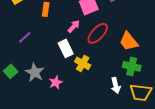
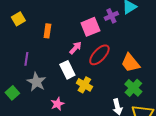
purple line: (25, 37) -> (26, 59), turned -40
green cross: (132, 66) -> (133, 88), turned 30
gray star: (35, 72) -> (36, 82), moved

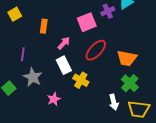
pink arrow: (75, 48) -> (64, 43), moved
orange trapezoid: (130, 63) -> (127, 58), turned -40

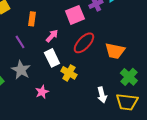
purple line: (23, 54) -> (20, 42), moved, turned -40
green cross: (130, 83) -> (129, 77), moved

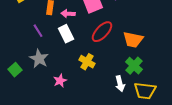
pink arrow: (52, 36) -> (68, 14), moved, turned -128
white rectangle: (52, 58) -> (66, 34), moved
green cross: (129, 77) -> (134, 66), moved

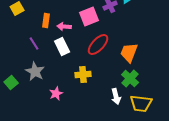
orange trapezoid: (133, 40) -> (129, 53), turned 100
yellow cross: (87, 62) -> (83, 75), turned -35

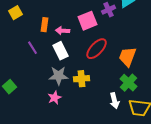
gray star: (35, 72) -> (59, 76), moved, turned -30

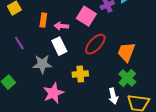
pink square: (88, 21) -> (86, 16), turned -36
purple line: (33, 48) -> (19, 43), moved
gray star: (59, 76) -> (42, 64), moved
pink star: (55, 98) -> (53, 93), size x1.5

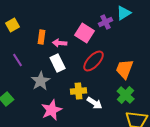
gray star: (42, 64) -> (41, 81), turned -30
white arrow: (113, 96) -> (95, 103), moved, turned -42

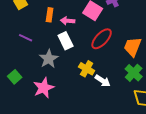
purple line: (18, 60) -> (26, 38), turned -32
yellow cross: (79, 91) -> (87, 69), turned 35
pink star: (52, 110) -> (44, 88), moved

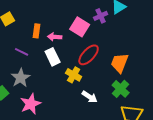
purple line: (26, 38) -> (22, 52), moved
gray star: (49, 59) -> (21, 78), moved
yellow cross: (87, 69) -> (74, 75), moved

